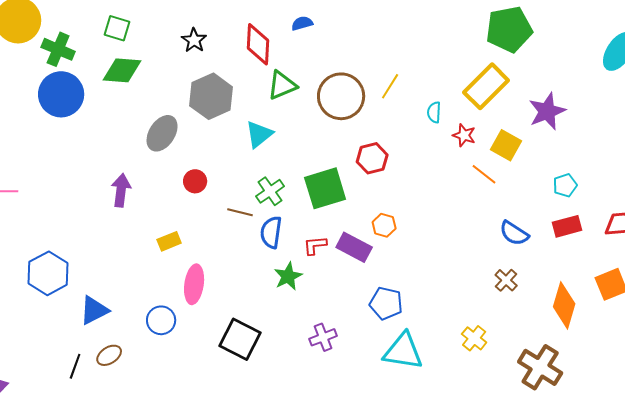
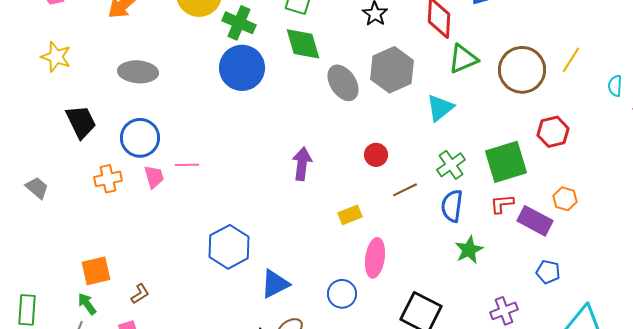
green diamond: (122, 70) -> (303, 44), turned 69
gray ellipse: (162, 133) -> (343, 83), moved, turned -66
brown line: (240, 212) -> (405, 190), moved, turned -40
red L-shape: (315, 245) -> (502, 204), moved
blue pentagon: (386, 303) -> (548, 272), moved, size x0.7

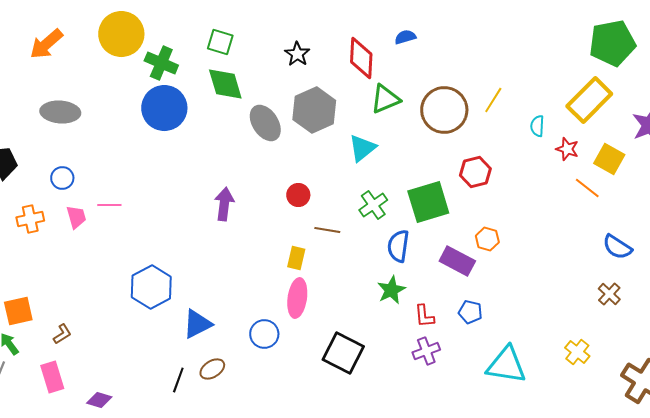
blue circle: (140, 138) -> (62, 178), size x0.6
brown line: (405, 190) -> (327, 230), turned 35
red L-shape: (502, 204) -> (424, 316), moved, turned -90
blue semicircle: (452, 206) -> (398, 246), moved
yellow rectangle: (350, 215) -> (296, 258), moved, turned -55

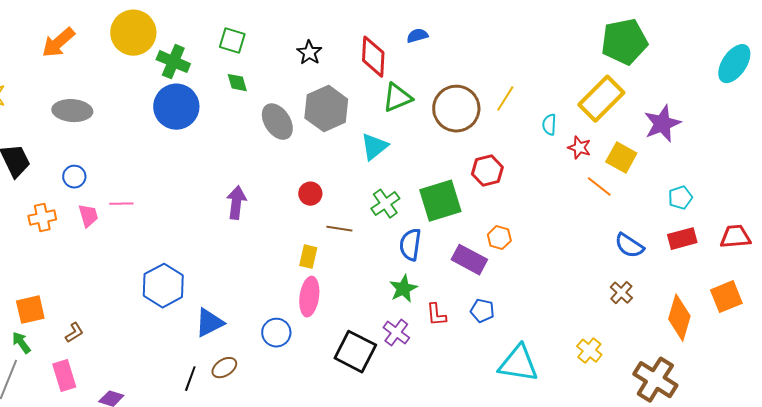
green diamond: (225, 84) -> (237, 83), size x0.6
purple cross: (426, 351) -> (396, 333), moved, turned -32

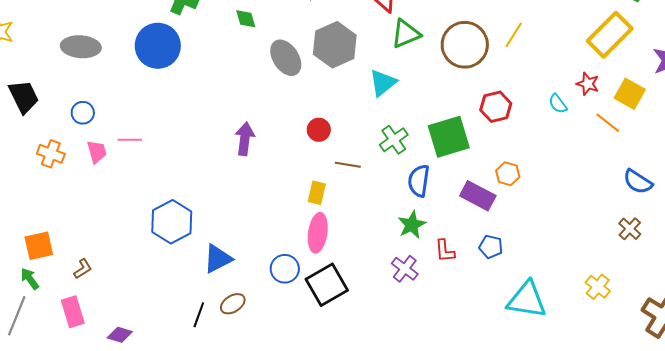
blue circle: (176, 107) -> (158, 46), moved
cyan semicircle: (549, 125) -> (558, 104), moved, turned -40
orange cross: (42, 218) -> (51, 154), turned 32
black square: (355, 352) -> (327, 285), moved, turned 33

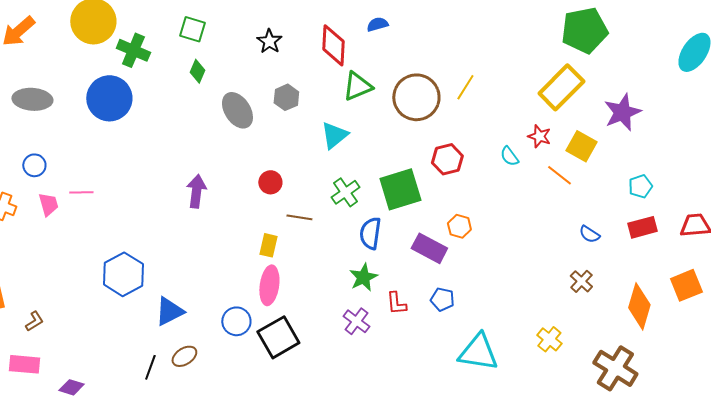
green diamond: (246, 19) -> (197, 71), turned 40
gray hexagon: (335, 45) -> (286, 97), size x0.6
blue semicircle: (638, 182) -> (589, 234), size x0.7
pink rectangle: (73, 312) -> (24, 364), turned -68

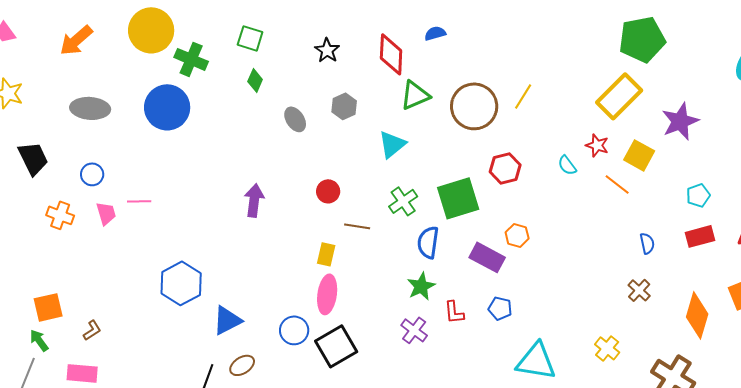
gray ellipse: (237, 110) -> (295, 119), size x0.7
blue semicircle: (589, 234) -> (647, 243), turned -135

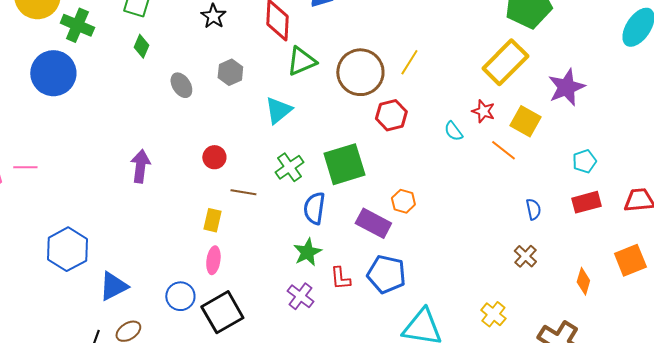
red hexagon: (505, 168) -> (391, 115), moved
pink ellipse: (327, 294) -> (213, 260), size x0.7
blue pentagon: (500, 308) -> (386, 274), size x1.6
orange diamond: (697, 315) -> (583, 281), size x0.6

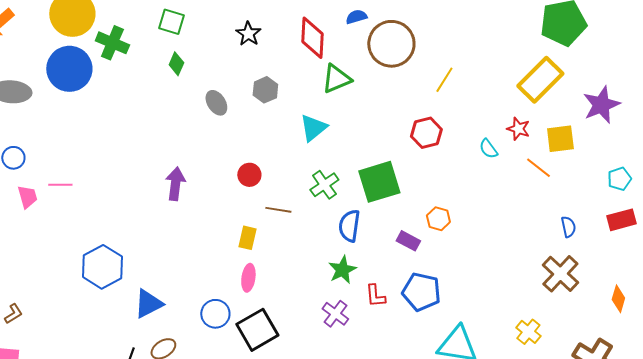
brown circle: (360, 72) -> (391, 44), moved
blue circle: (53, 73) -> (69, 69), moved
yellow square: (525, 121) -> (560, 139), turned -36
purple rectangle: (373, 223) -> (408, 241), size x0.7
brown cross: (525, 256) -> (560, 274), size x1.6

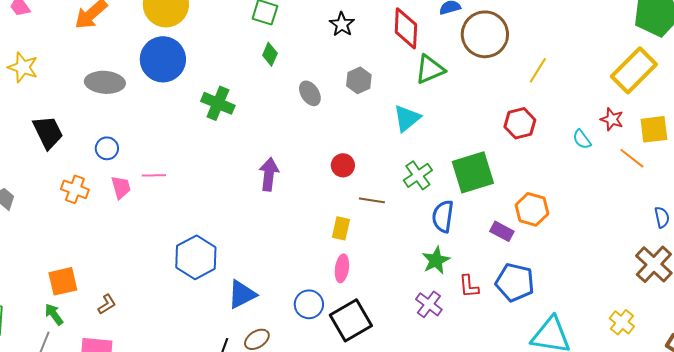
green cross: (112, 43) -> (218, 103), moved
orange hexagon: (438, 219) -> (532, 209), size x1.4

